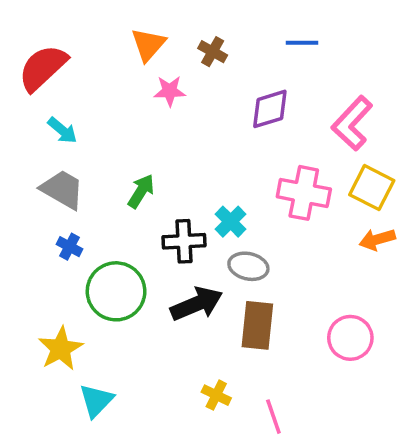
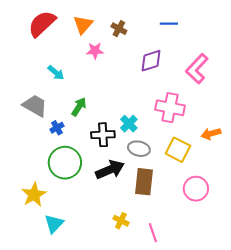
red semicircle: (43, 68) -> (42, 24), moved
cyan arrow: (62, 130) -> (56, 73), moved
yellow square: (372, 188) -> (178, 150), moved
blue cross: (70, 247) -> (57, 128), moved, turned 32

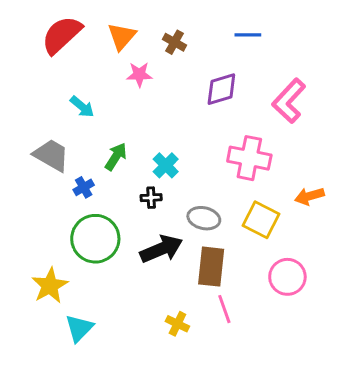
cyan cross: (129, 124) -> (166, 165), moved
black cross: (103, 135) -> (151, 198), size x0.6
pink line: (153, 233) -> (224, 309), moved

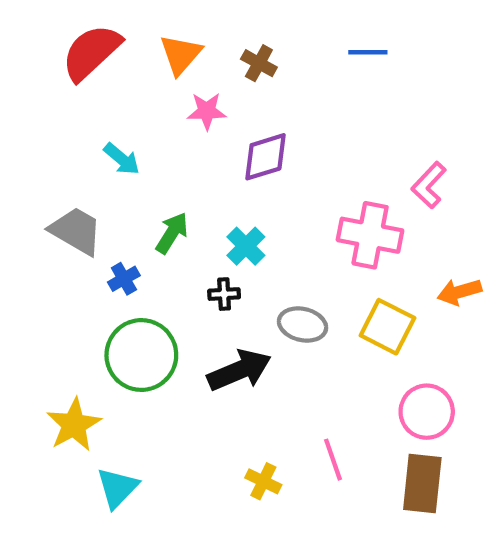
purple diamond: (221, 89) -> (265, 157), moved
pink L-shape: (289, 101) -> (429, 185), moved, size x0.7
brown rectangle: (211, 267) -> (422, 484), moved

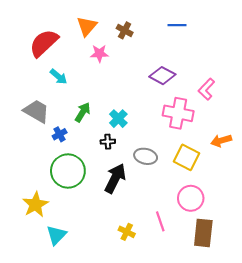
red semicircle: (91, 52) -> (44, 43), moved
purple diamond: (265, 157) -> (162, 76), moved, turned 45
black arrow: (239, 370) -> (115, 178), turned -40
pink circle: (427, 412) -> (191, 198), moved

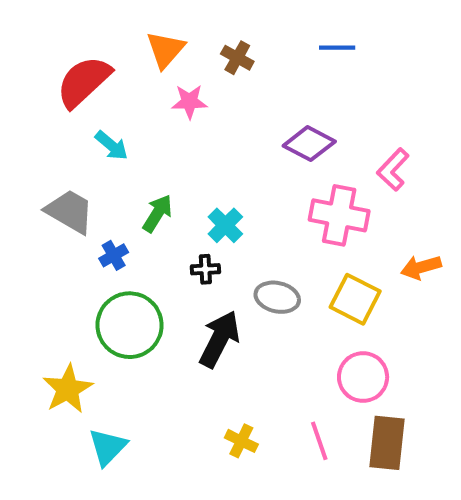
pink line: (160, 221) -> (319, 441), moved

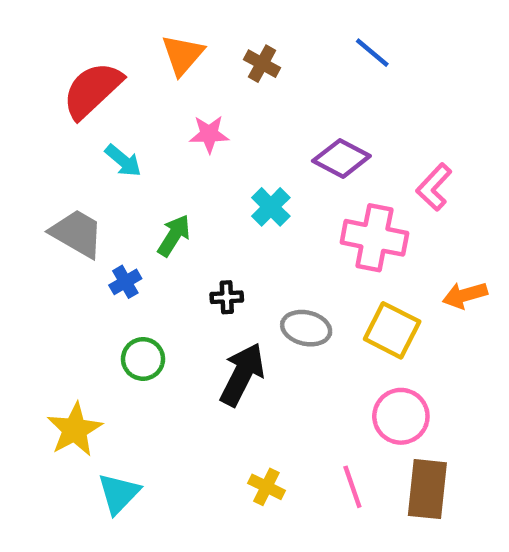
blue line: (337, 48) -> (372, 53), turned 40
pink star: (189, 102) -> (209, 134), moved
cyan cross: (225, 225) -> (271, 207), moved
green circle: (130, 325) -> (143, 359), size x0.6

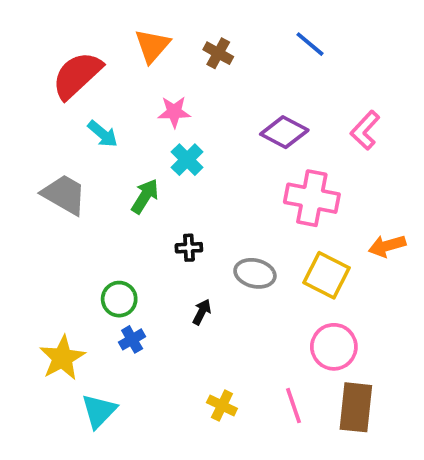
pink L-shape: (434, 187) -> (365, 130), moved
cyan cross: (271, 207) -> (187, 160), moved
blue cross: (125, 282) -> (132, 339), moved
black arrow: (242, 374) -> (202, 312), size x0.5

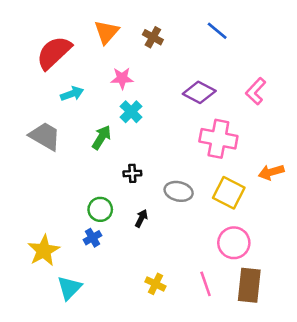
cyan arrow: (103, 134) -> (72, 94), turned -60
green circle: (119, 299) -> (100, 209), moved

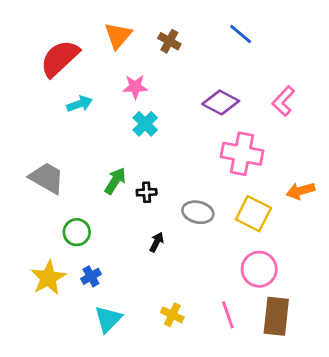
gray trapezoid: (45, 136) -> (47, 178), moved
green arrow: (101, 137) -> (115, 181), moved
green circle: (100, 209) -> (77, 232), moved
blue cross: (92, 238) -> (91, 276), moved
cyan triangle: (69, 288) -> (108, 319), moved

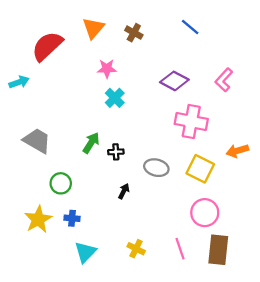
cyan arrow: (80, 104) -> (19, 82), moved
blue cross: (91, 276) -> (72, 218), turned 35

